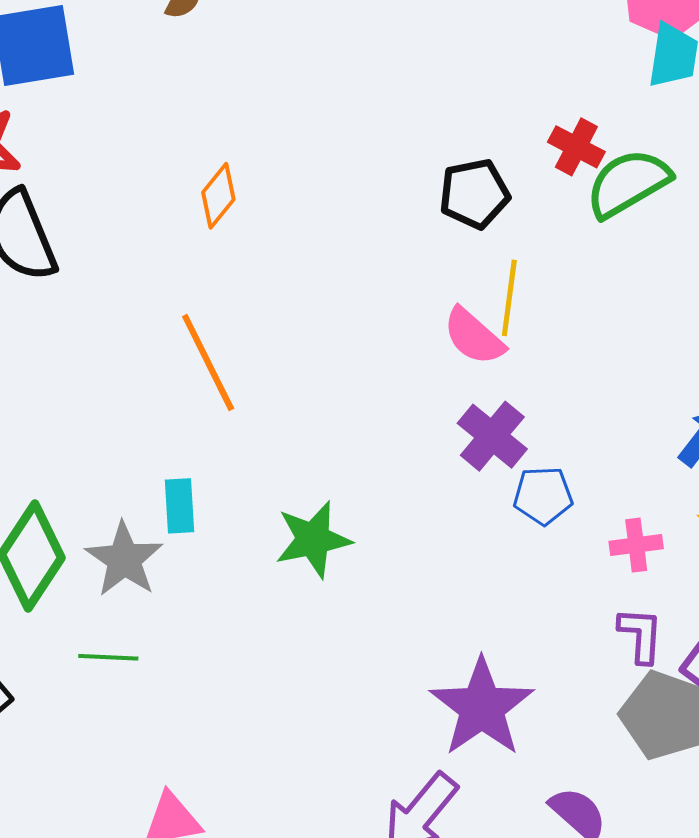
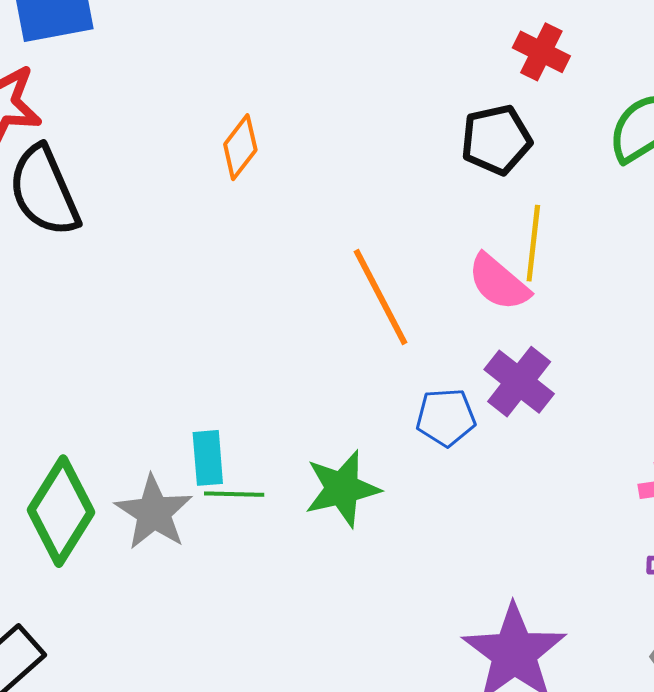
red cross: (576, 147) -> (541, 52), moved
orange line: (208, 363) -> (380, 297), moved
blue pentagon: (543, 496) -> (446, 417), moved
green line: (108, 657) -> (234, 494), moved

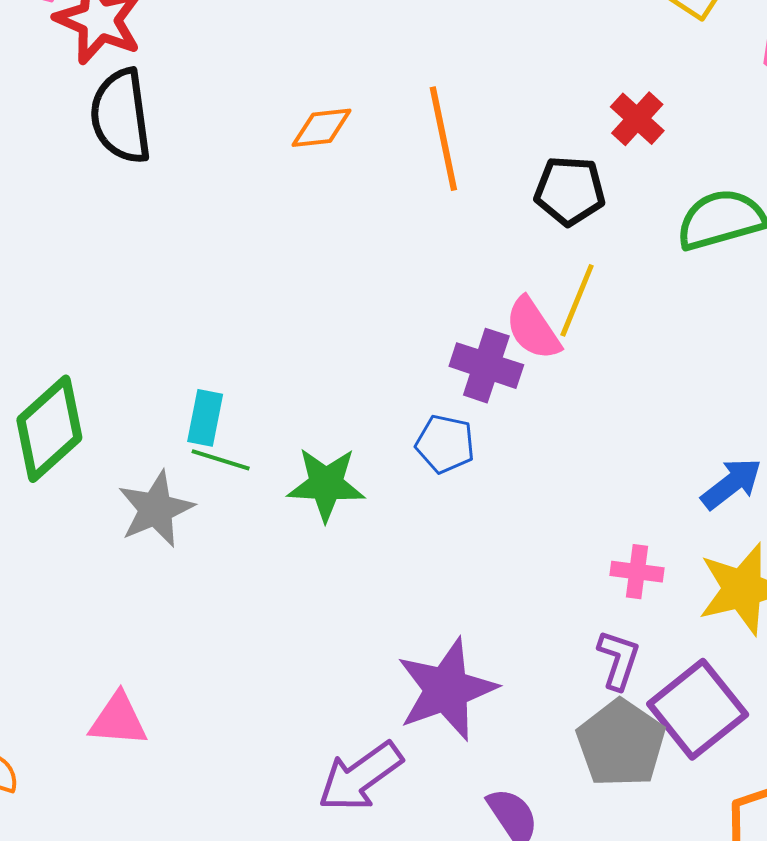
orange diamond: (240, 147) -> (322, 128), turned 30
orange line: (380, 297) -> (443, 139), moved
purple cross: (519, 382) -> (486, 366), moved, turned -36
gray star: (154, 512) -> (156, 509), moved

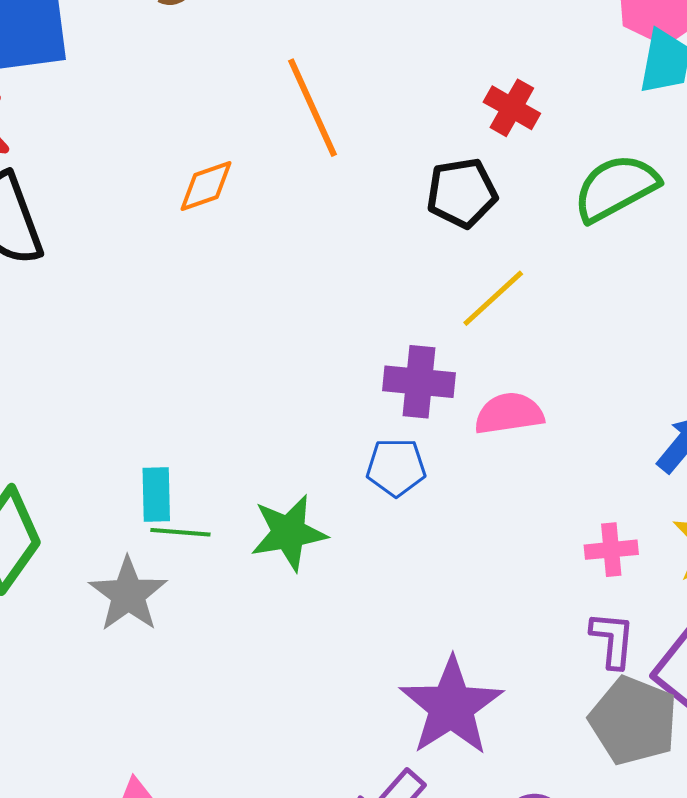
orange line: (443, 139) -> (313, 108), moved
yellow line: (577, 300) -> (493, 298), turned 38
pink semicircle: (533, 329) -> (509, 413), moved, turned 128

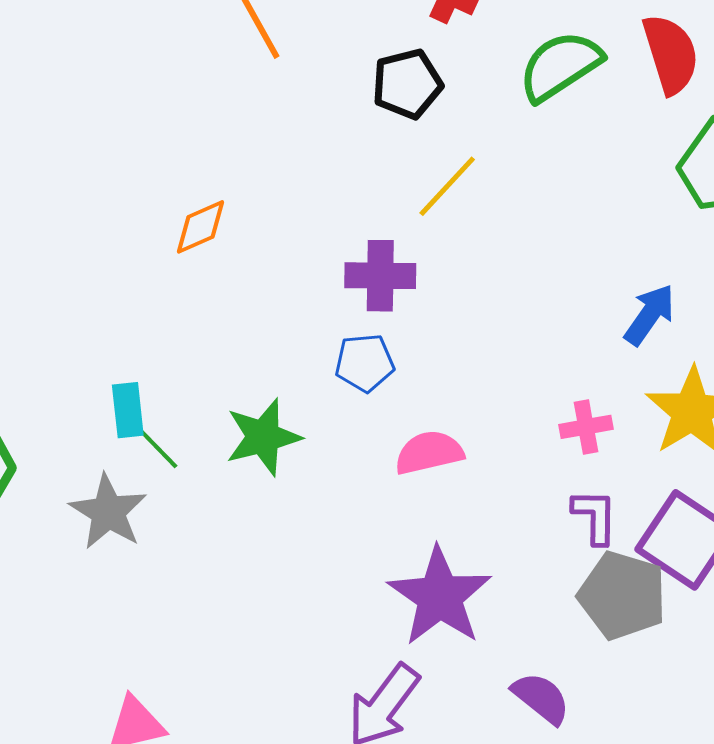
orange diamond: (206, 186) -> (200, 227), moved
pink semicircle: (509, 413) -> (429, 453), moved
green line: (180, 532) -> (155, 446), turned 46

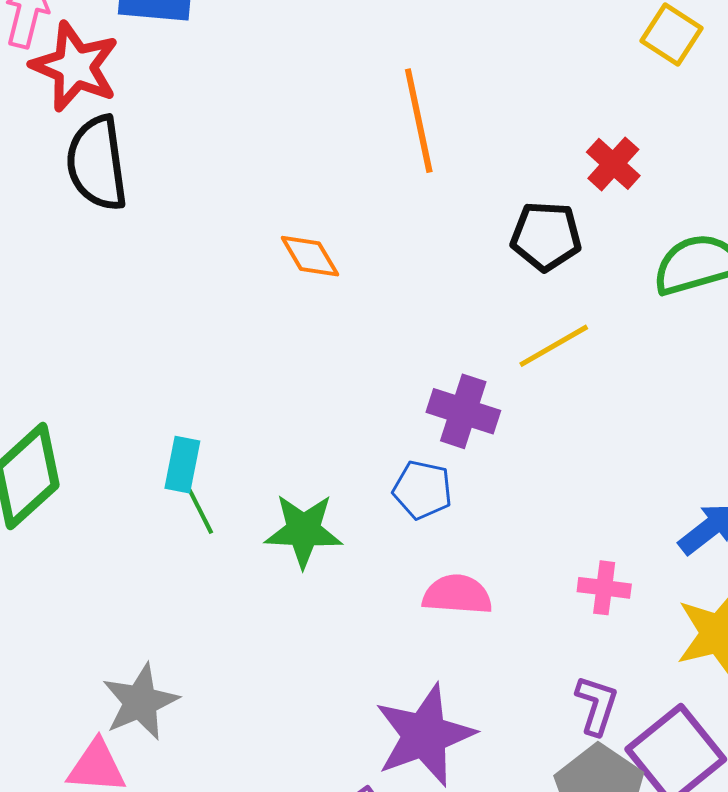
orange diamond: (200, 227) -> (310, 256), moved, turned 66
pink cross: (586, 427) -> (604, 588), moved
gray star: (108, 512) -> (140, 702), moved

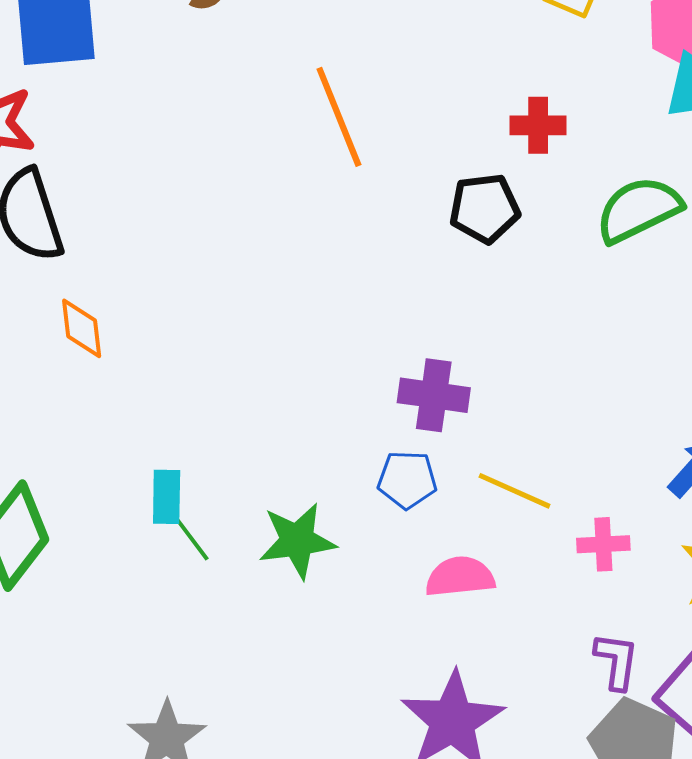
red cross: (613, 164) -> (538, 125), turned -32
orange diamond: (310, 256) -> (82, 328), moved, turned 34
yellow line: (554, 346) -> (514, 491), moved, turned 64

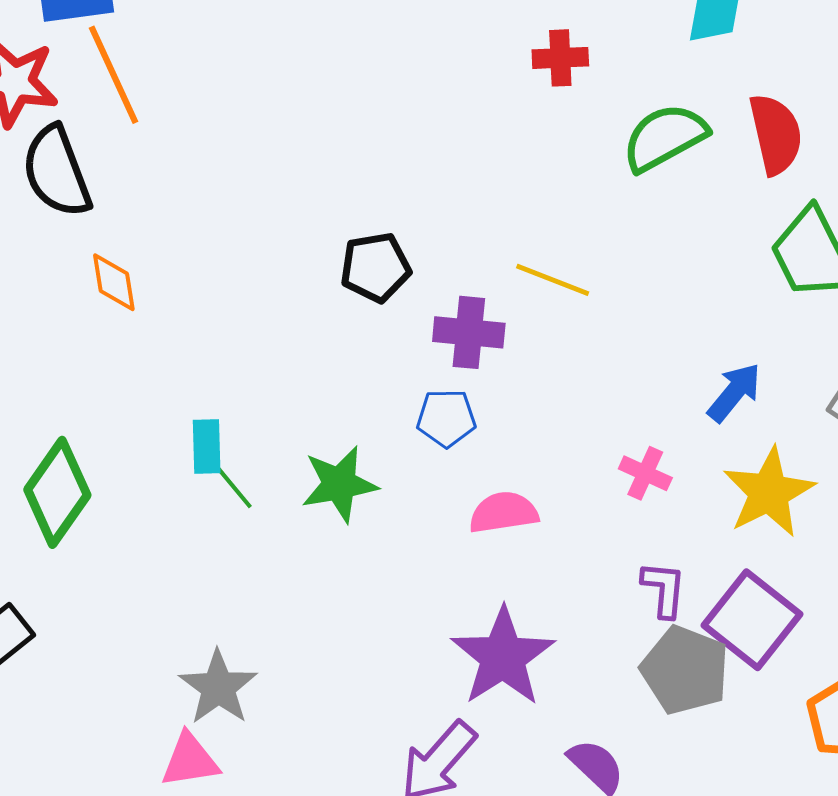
orange line: (339, 117) -> (113, 75), moved
black pentagon: (485, 208) -> (375, 267), moved
yellow line: (514, 491) -> (553, 280), moved
pink cross: (603, 544) -> (645, 473), turned 30

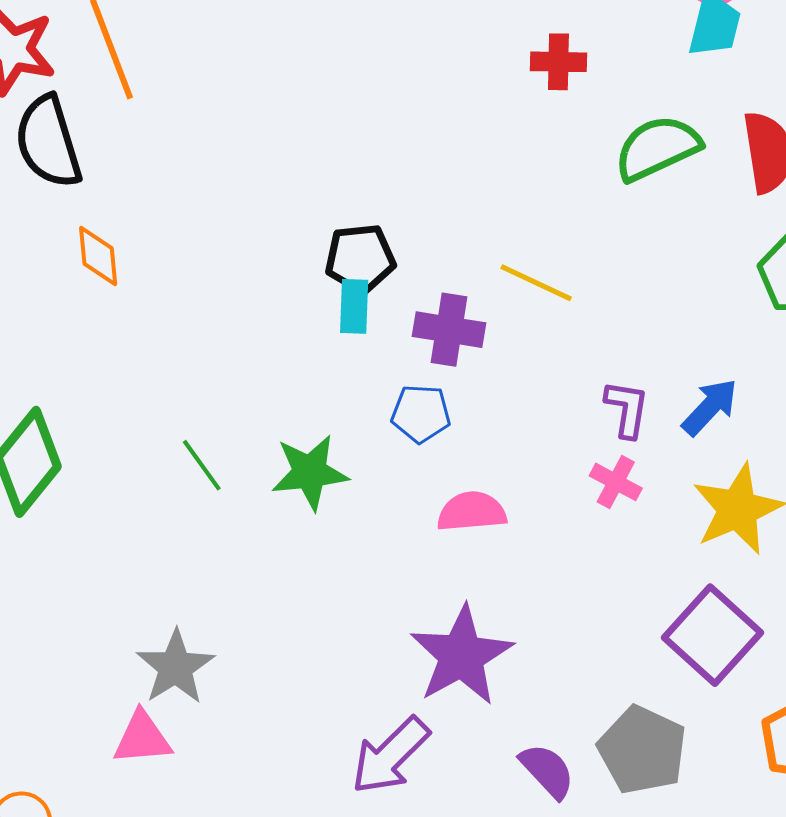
cyan rectangle: (207, 447) -> (354, 306), moved
purple L-shape: (664, 589) -> (627, 409), moved
gray pentagon: (685, 670) -> (642, 750), moved

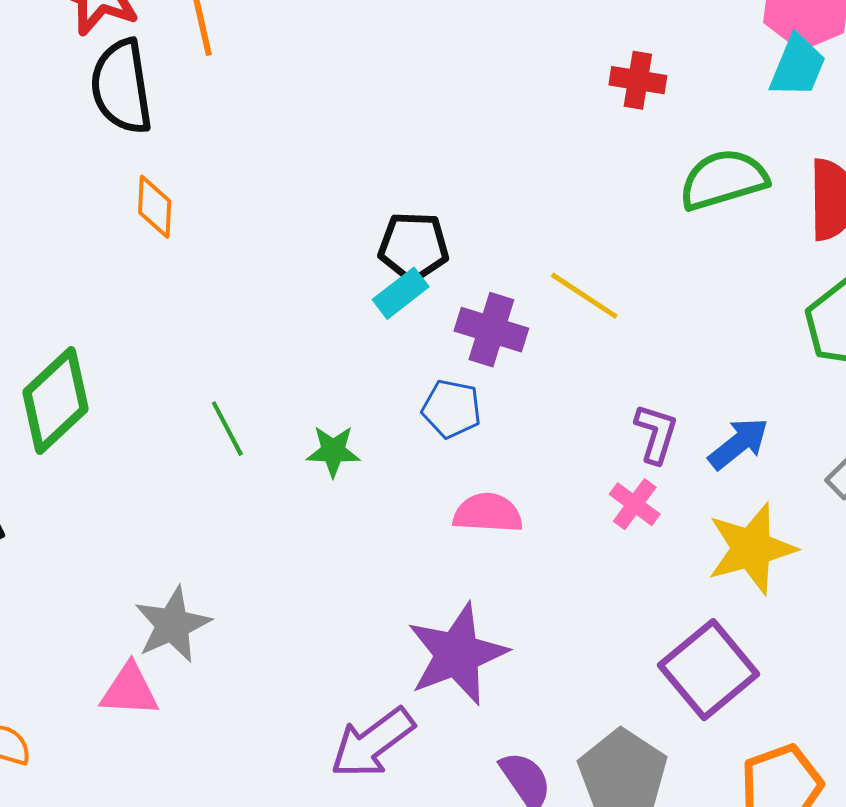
cyan rectangle: (354, 306) -> (401, 293), turned 42
green star: (310, 472) -> (333, 451), size x0.7

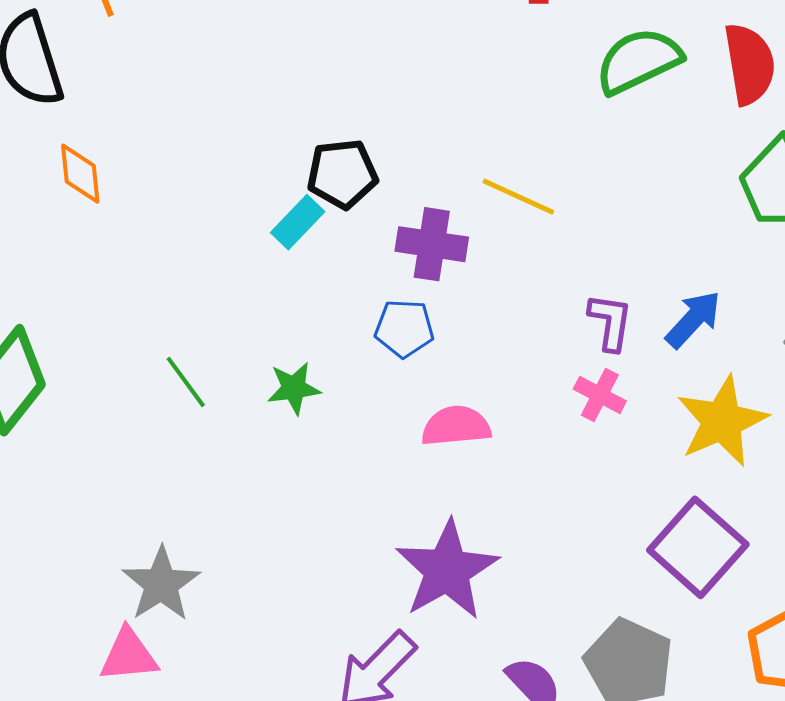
cyan rectangle: (401, 293) -> (298, 222), moved

